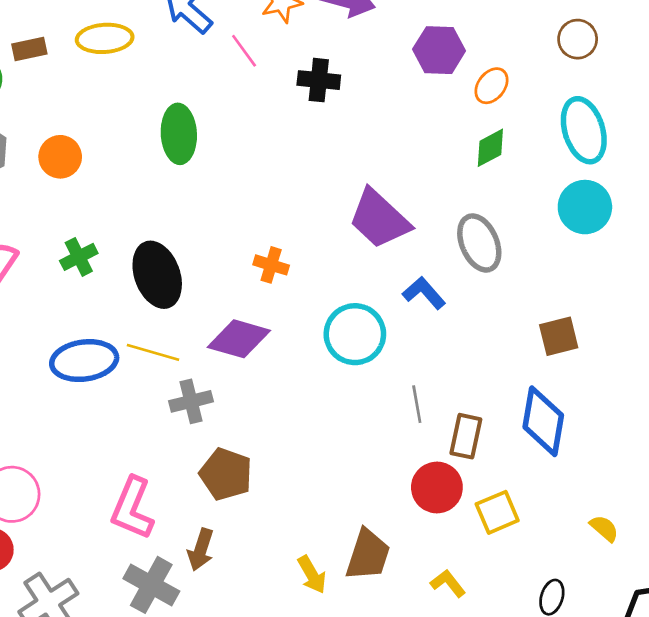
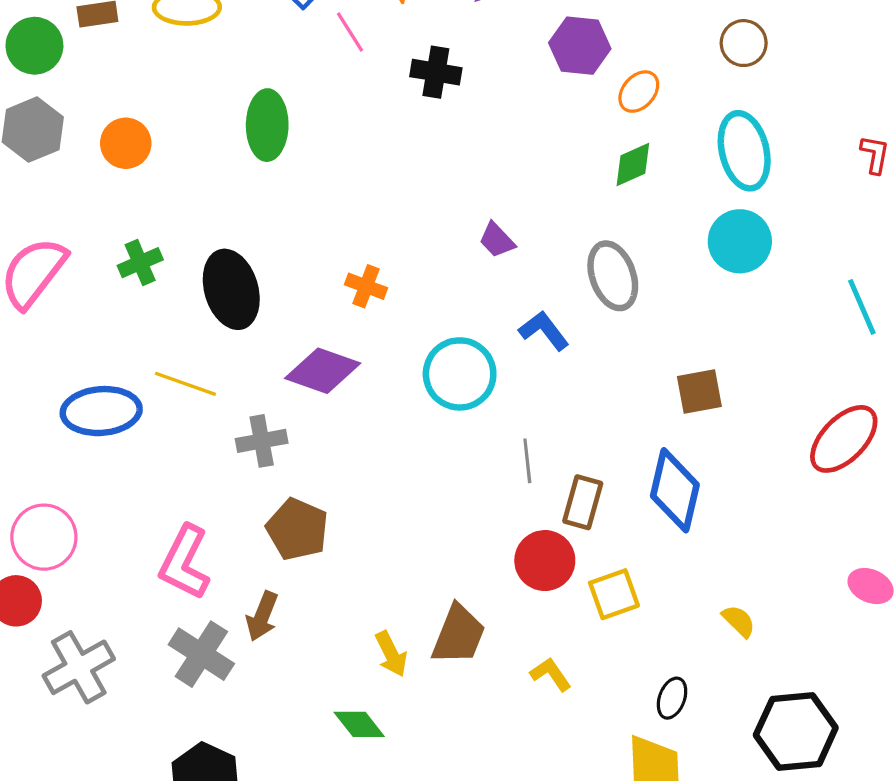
purple trapezoid: (379, 219) -> (497, 240), size x0.5
yellow line: (153, 352) -> (185, 384), moved
blue ellipse: (84, 361) -> (101, 411), moved

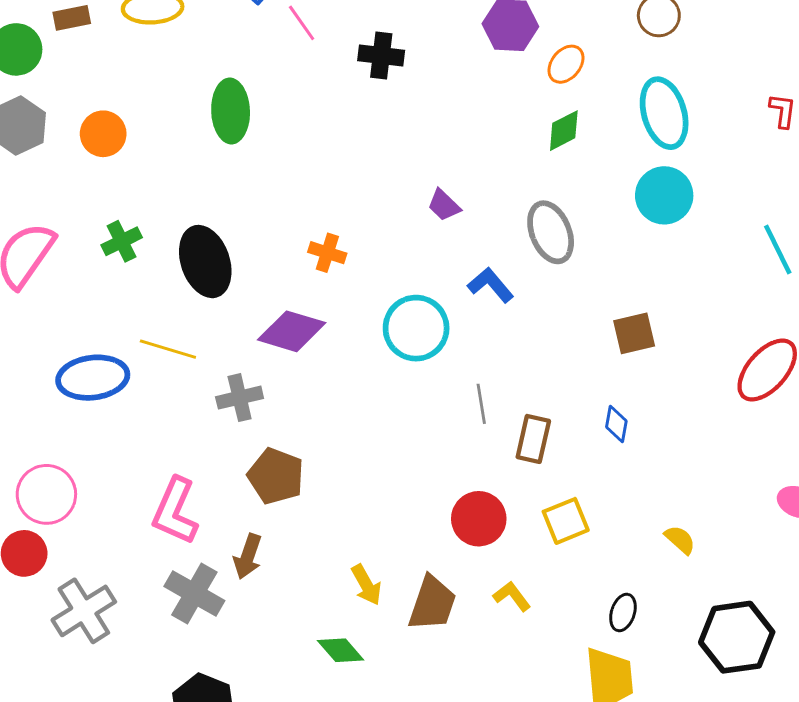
blue diamond: (675, 490) -> (616, 424), size x0.5
red circle: (545, 561) -> (479, 519), moved
brown trapezoid: (459, 635) -> (432, 603), moved

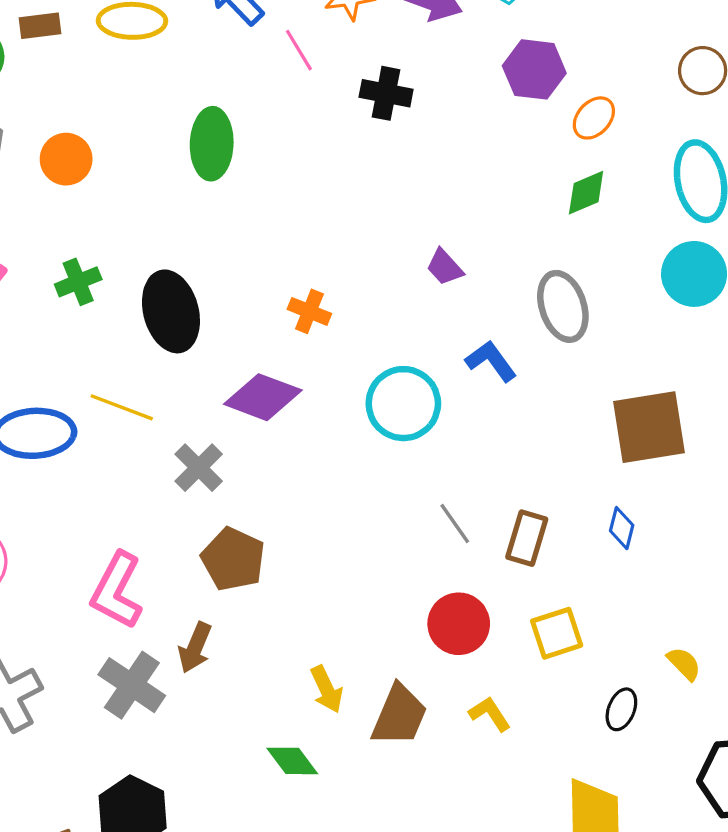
brown square: (634, 333) -> (649, 427), size x1.6
gray cross: (240, 398) -> (199, 468), turned -36
gray line: (481, 404) -> (455, 523), moved, turned -30
black ellipse: (623, 613) -> (621, 709), moved

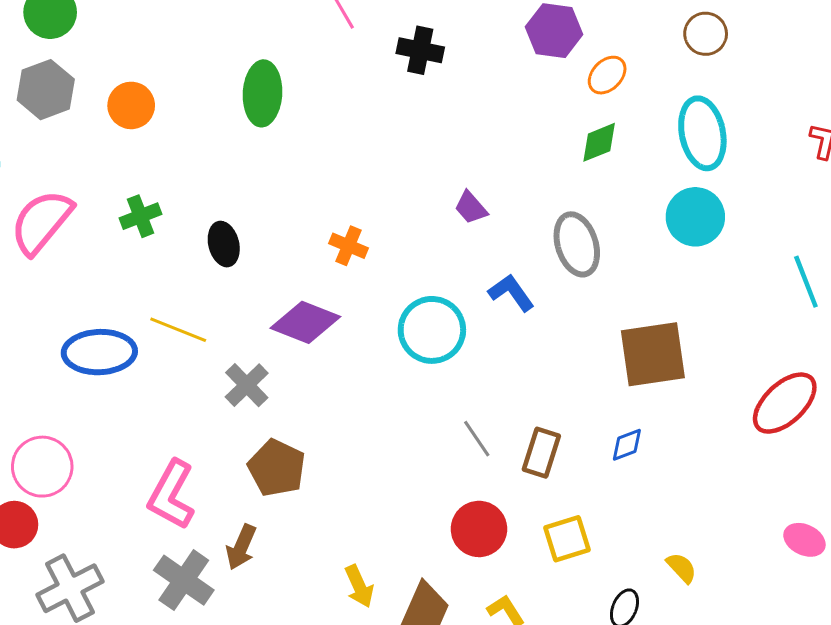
black ellipse: (171, 311) -> (224, 244), size x0.6
blue diamond: (622, 528) -> (627, 445), turned 54

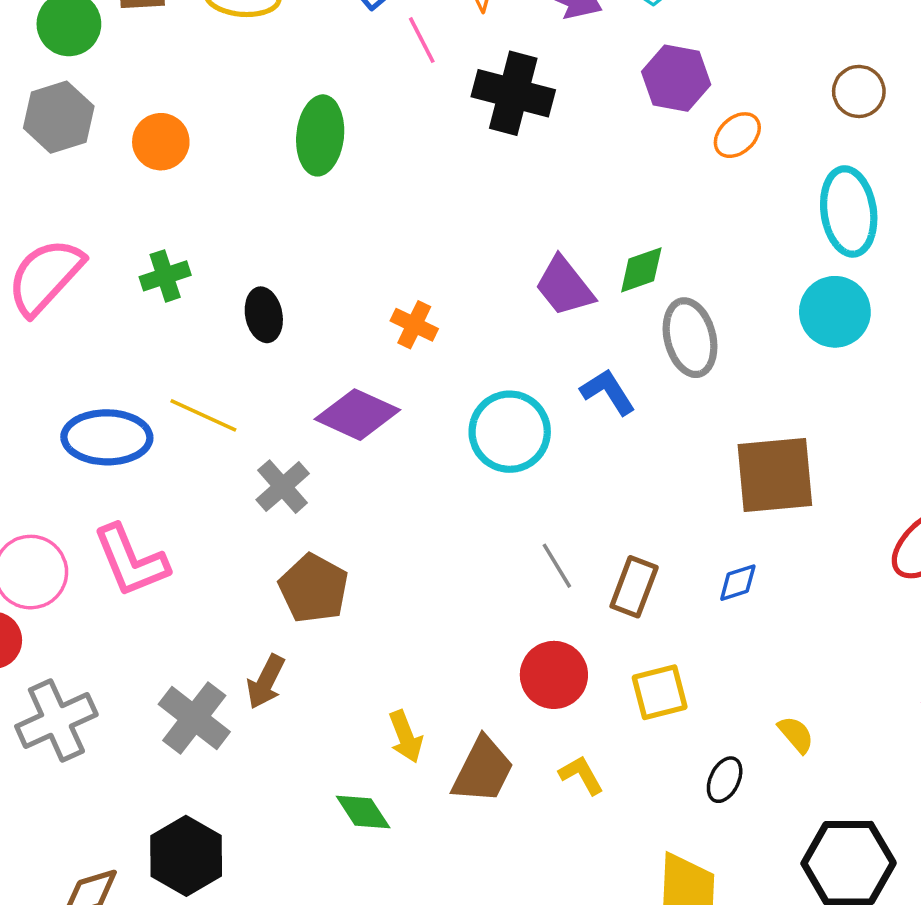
black cross: (420, 50) -> (513, 93), size x1.4
green diamond: (599, 142) -> (641, 270), moved
purple trapezoid: (471, 208) -> (564, 286), size x1.5
pink L-shape: (171, 495) -> (131, 561), moved, turned -54

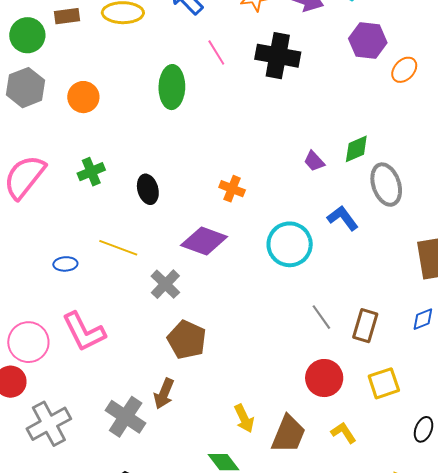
pink line: (422, 40) -> (216, 52), moved
purple trapezoid: (564, 286) -> (314, 161), size x0.6
blue ellipse: (107, 437) -> (65, 264), size x0.5

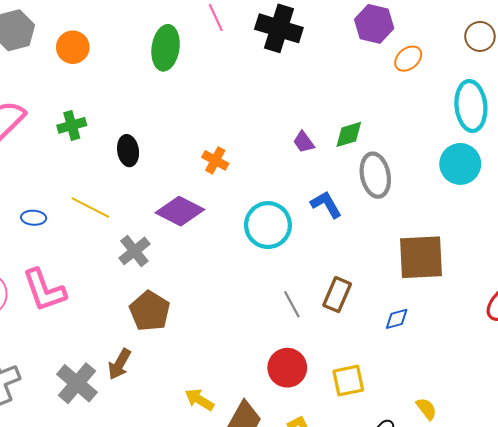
brown rectangle: (365, 326) -> (337, 295), moved
yellow arrow: (244, 418) -> (199, 400), turned 140

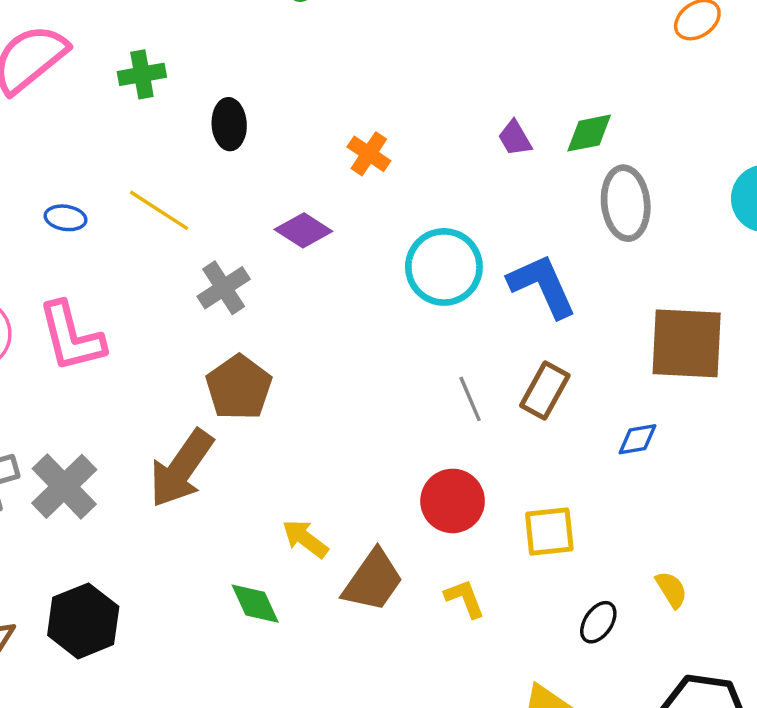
blue L-shape: (326, 204) -> (542, 286), moved, size x1.4
purple diamond: (180, 211) -> (303, 230), size x0.7
brown arrow: (119, 364) -> (181, 468), size x1.6
gray cross: (77, 383) -> (64, 486), moved

